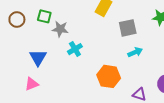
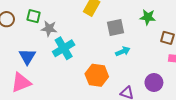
cyan cross: (75, 49) -> (64, 48), size x1.5
pink triangle: (32, 84) -> (21, 83), size x1.5

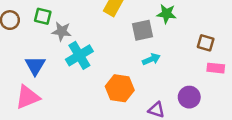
green star: (148, 17) -> (166, 14), moved

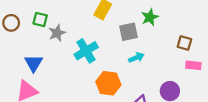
green star: (166, 14) -> (150, 17), turned -30
gray star: (62, 31) -> (57, 33), turned -30
cyan cross: (79, 55) -> (86, 51), moved

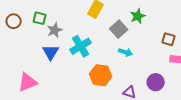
gray square: (129, 32) -> (119, 29), turned -30
cyan arrow: (136, 58) -> (126, 52), turned 40
blue triangle: (33, 63) -> (51, 52), moved

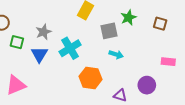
green square: (40, 18) -> (17, 42), moved
gray square: (119, 29) -> (109, 31), turned 30
brown square: (169, 39) -> (160, 24), moved

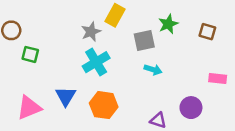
gray star: (43, 32) -> (91, 32), moved
blue triangle: (39, 54) -> (66, 96), moved
orange hexagon: (91, 78) -> (104, 105), moved

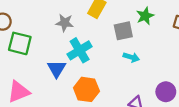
gray star: (91, 32) -> (65, 23), moved, turned 30
green square: (30, 54) -> (20, 43), size x1.5
blue triangle: (66, 96) -> (57, 69), moved

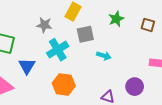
gray square: (123, 31) -> (85, 34), moved
blue triangle: (57, 69) -> (27, 66), moved

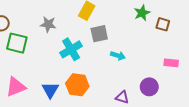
green star: (116, 19) -> (142, 13), moved
gray star: (44, 25) -> (48, 24), moved
blue triangle: (27, 66) -> (50, 90), moved

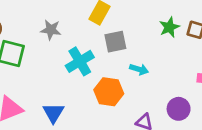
green star: (142, 13) -> (169, 27), moved
orange hexagon: (77, 85) -> (109, 92), moved

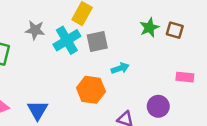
cyan cross: (80, 61) -> (67, 40), moved
cyan arrow: (139, 69) -> (120, 68), turned -36

